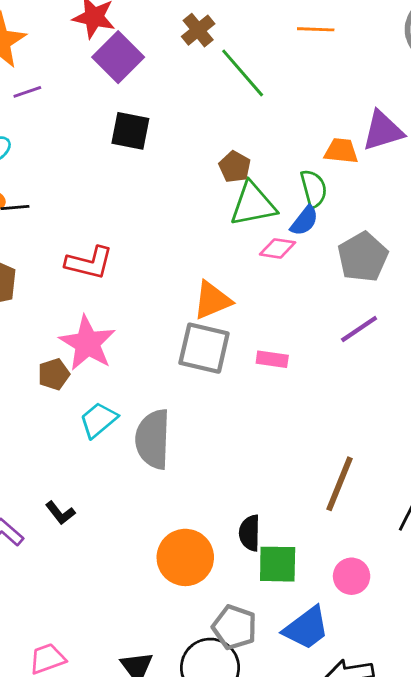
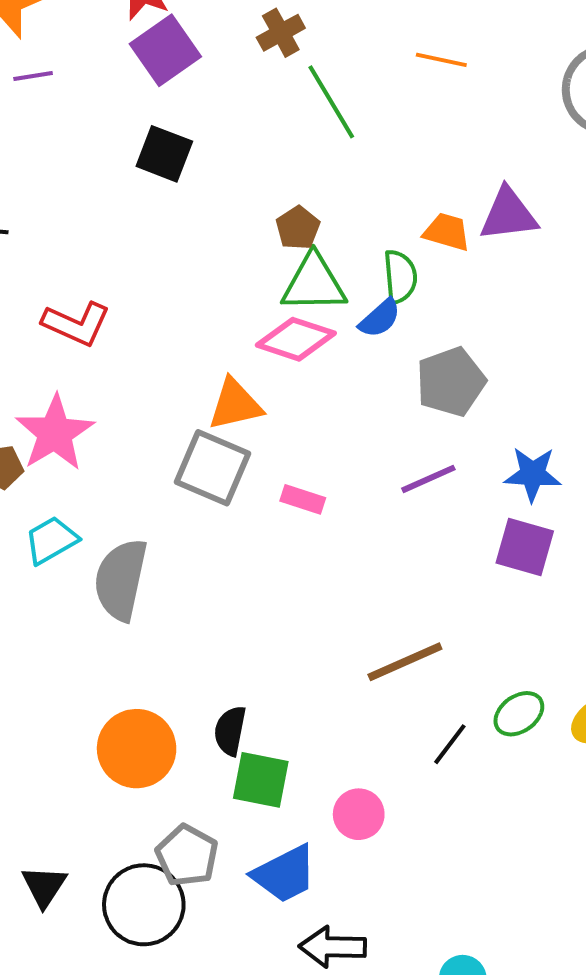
pink diamond: (278, 248) -> (296, 339), moved, size x1.5
brown line: (339, 484) -> (405, 662), moved, turned 34

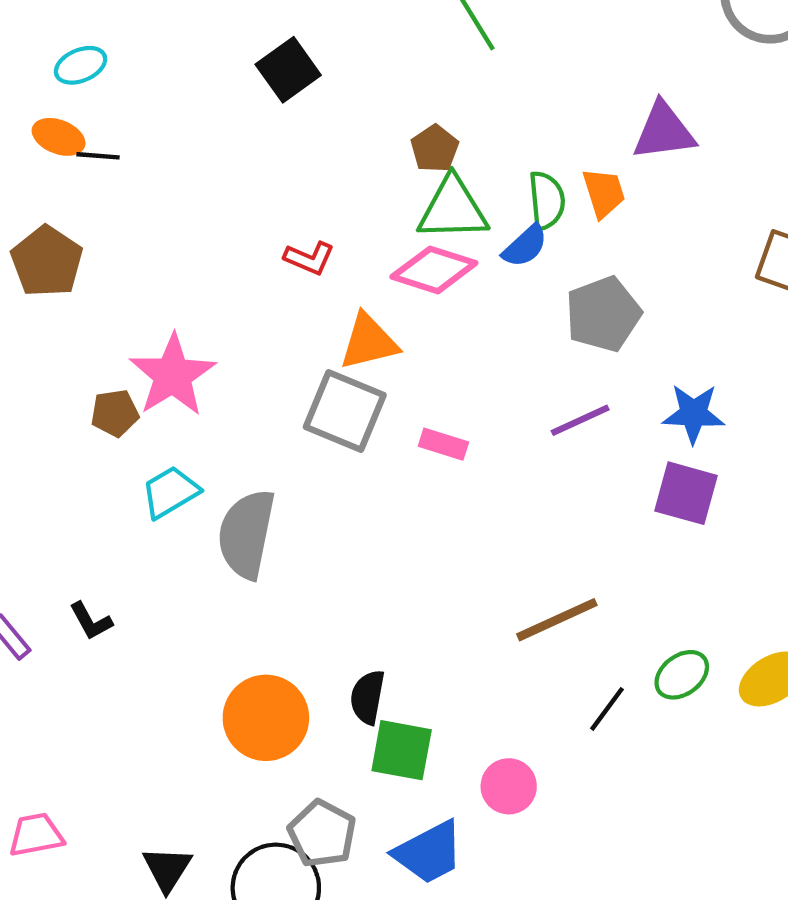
black square: (164, 154) -> (288, 70), turned 34
orange trapezoid: (447, 232) -> (604, 193), moved, turned 57
red L-shape: (76, 324) -> (309, 258), moved, size x0.7

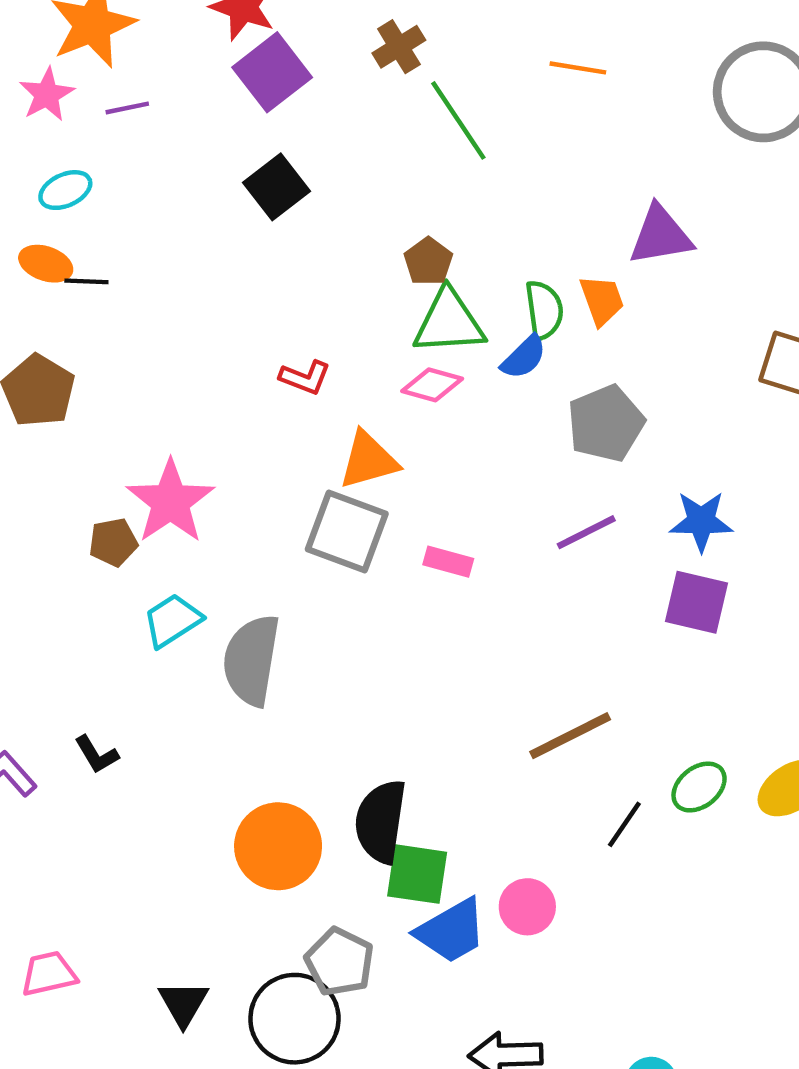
pink diamond: (434, 270) -> (432, 385), size x0.7
black semicircle: (368, 697) -> (381, 821), size x1.5
blue trapezoid: (429, 852) -> (451, 931), moved

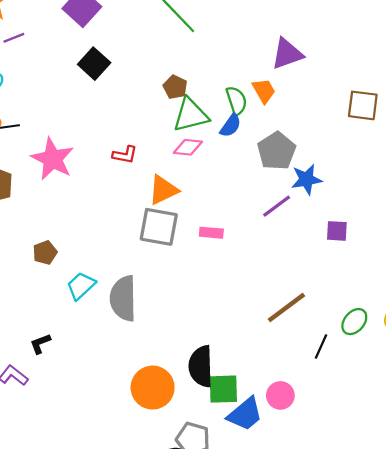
pink star: (170, 502) -> (53, 159), moved
blue star: (701, 521) -> (306, 179), moved
purple square: (697, 602) -> (337, 231), size x0.7
black L-shape: (97, 754) -> (40, 344), moved, turned 110

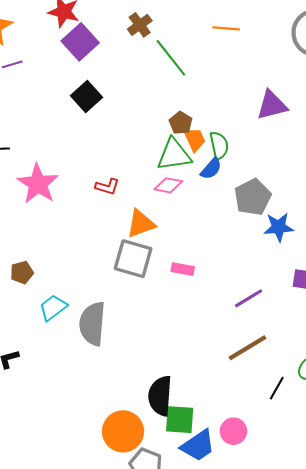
brown pentagon: (175, 87) -> (181, 123), moved
orange trapezoid: (264, 91) -> (195, 139), moved
purple line: (277, 206) -> (249, 298), moved
orange circle: (153, 388) -> (123, 431), moved

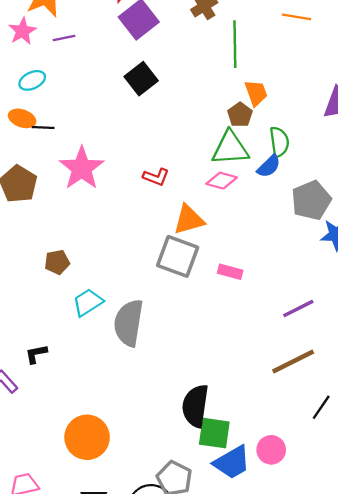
green line: (171, 58) -> (235, 44), turned 33
orange trapezoid: (195, 139) -> (256, 93), moved
orange circle: (123, 431) -> (87, 437), moved

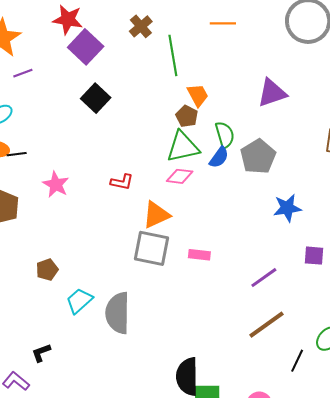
pink star: (82, 168) -> (56, 184), size x0.7
gray pentagon: (311, 200) -> (258, 157), moved

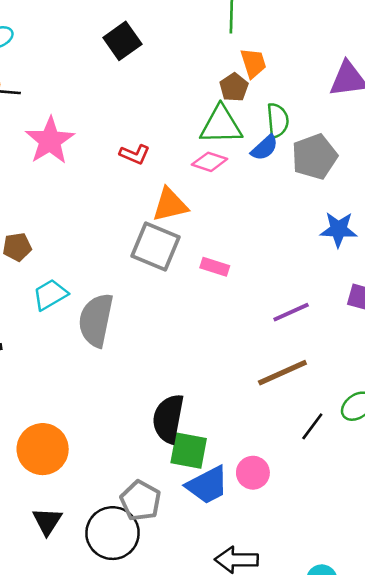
pink star: (56, 184) -> (50, 141), size x1.4

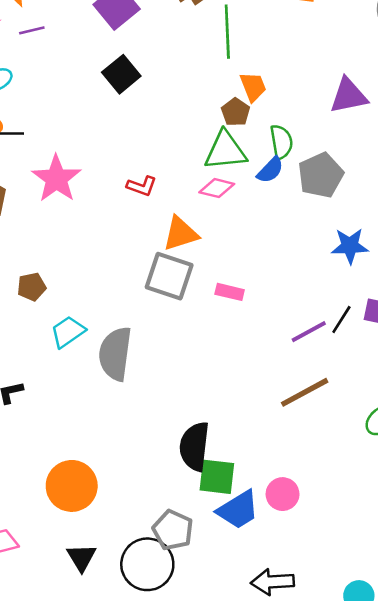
black line: (312, 426) -> (341, 319), moved

